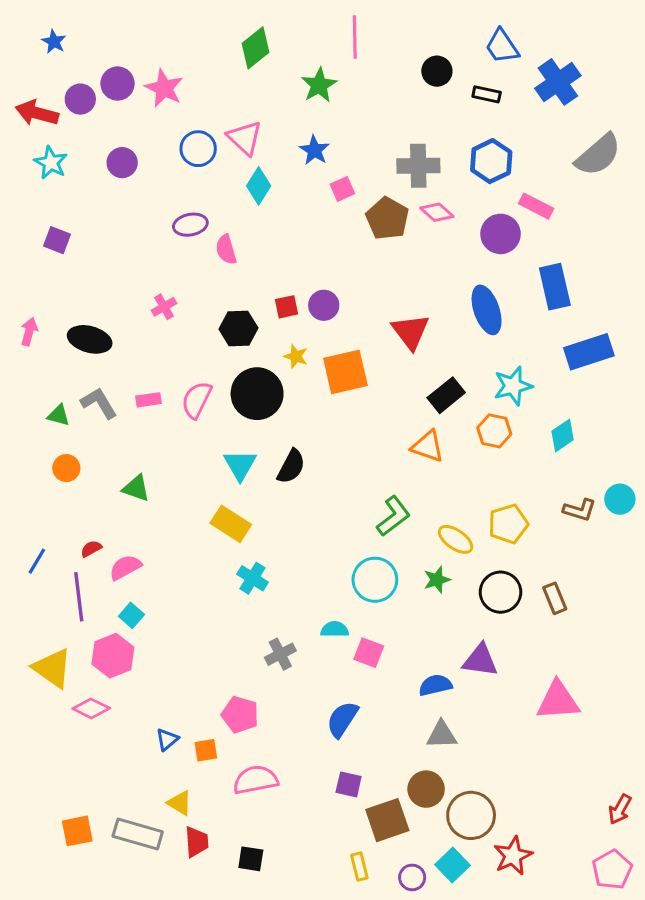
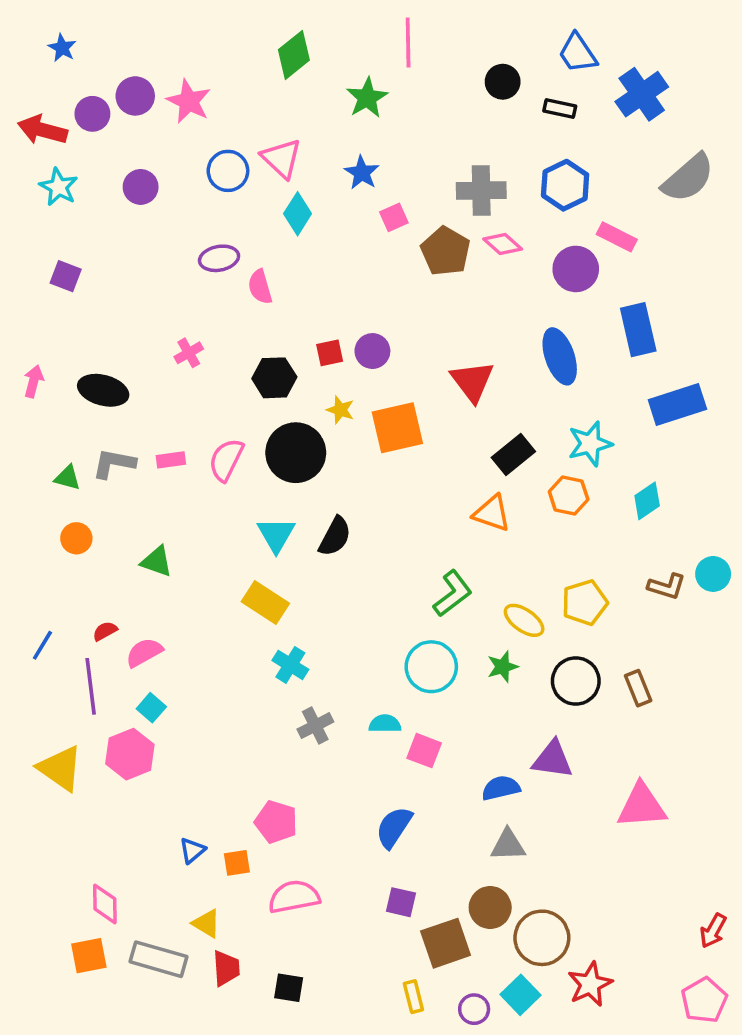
gray L-shape: (99, 403) -> (114, 463), turned -48
gray cross: (280, 654) -> (315, 726), moved
pink diamond: (91, 708) -> (105, 904), moved, turned 63

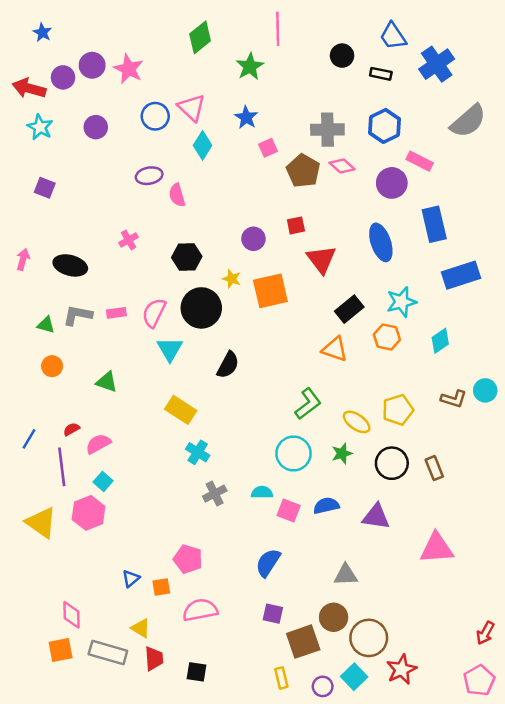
red square: (330, 353) -> (296, 225), moved
cyan triangle: (276, 535) -> (170, 349), moved
blue semicircle: (501, 788) -> (326, 506), moved

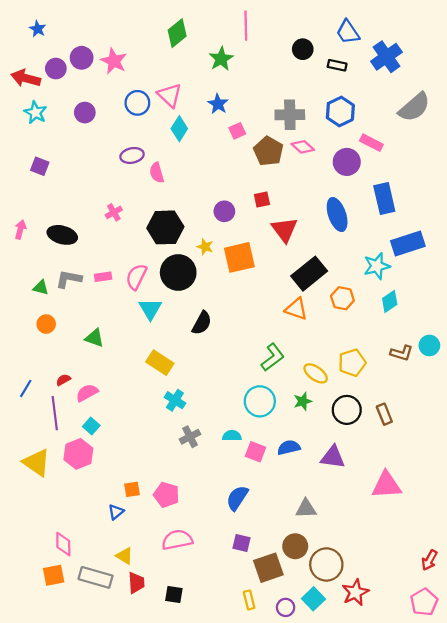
black hexagon: (187, 257) -> (165, 227), size x1.4
cyan star: (401, 302) -> (377, 266), moved
black rectangle: (349, 309) -> (309, 274), size x1.4
orange square: (161, 587) -> (132, 489), moved

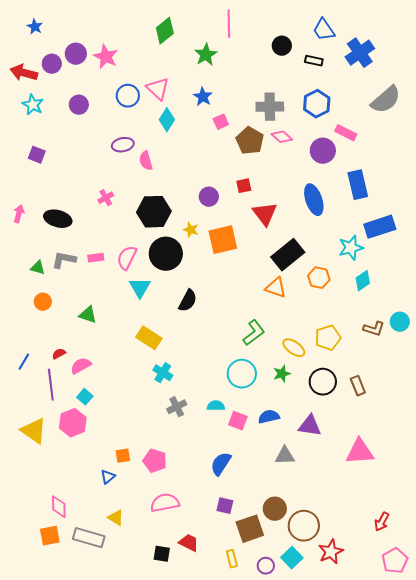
gray triangle: (306, 509) -> (285, 456), moved
red arrow: (429, 560) -> (382, 522), moved
red trapezoid: (136, 583) -> (189, 543), moved, turned -60

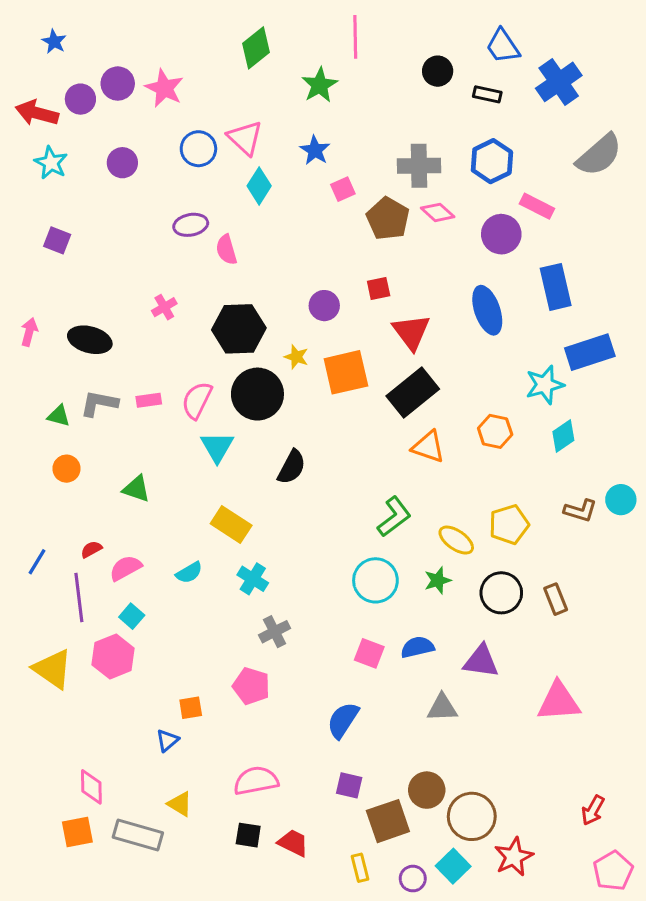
black rectangle: (288, 255) -> (413, 393), moved
cyan semicircle: (216, 406) -> (189, 573), moved, turned 150
pink pentagon: (155, 461) -> (251, 686), moved
black square: (162, 554) -> (248, 835), moved

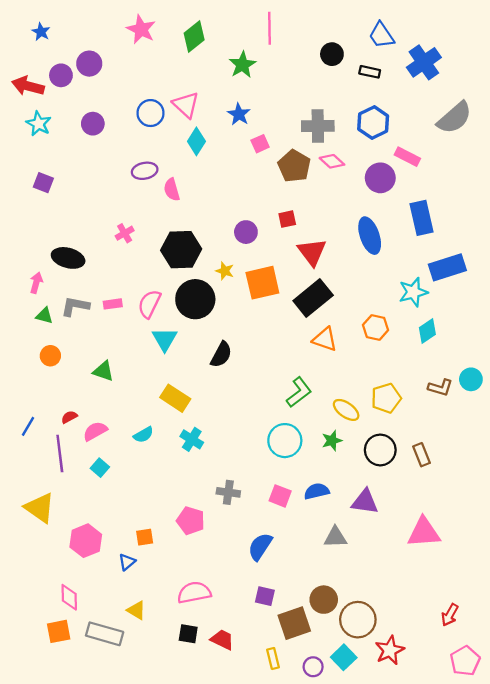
pink star: (164, 88) -> (141, 29), moved
pink arrow: (29, 332) -> (36, 283), moved
gray cross: (275, 632) -> (228, 492), moved, turned 35
pink hexagon: (113, 656) -> (86, 541), moved

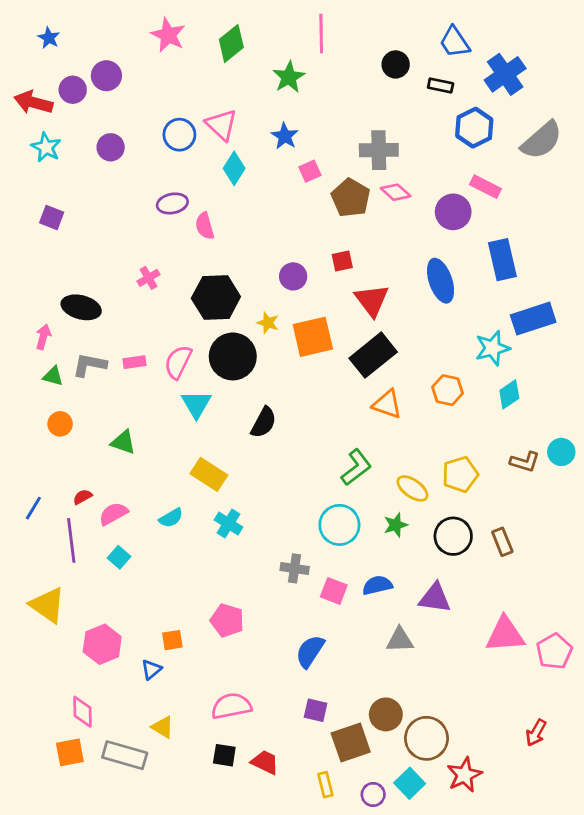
blue hexagon: (373, 122) -> (474, 128), moved
gray cross: (228, 492) -> (295, 568), moved
pink pentagon: (465, 661) -> (554, 651), moved

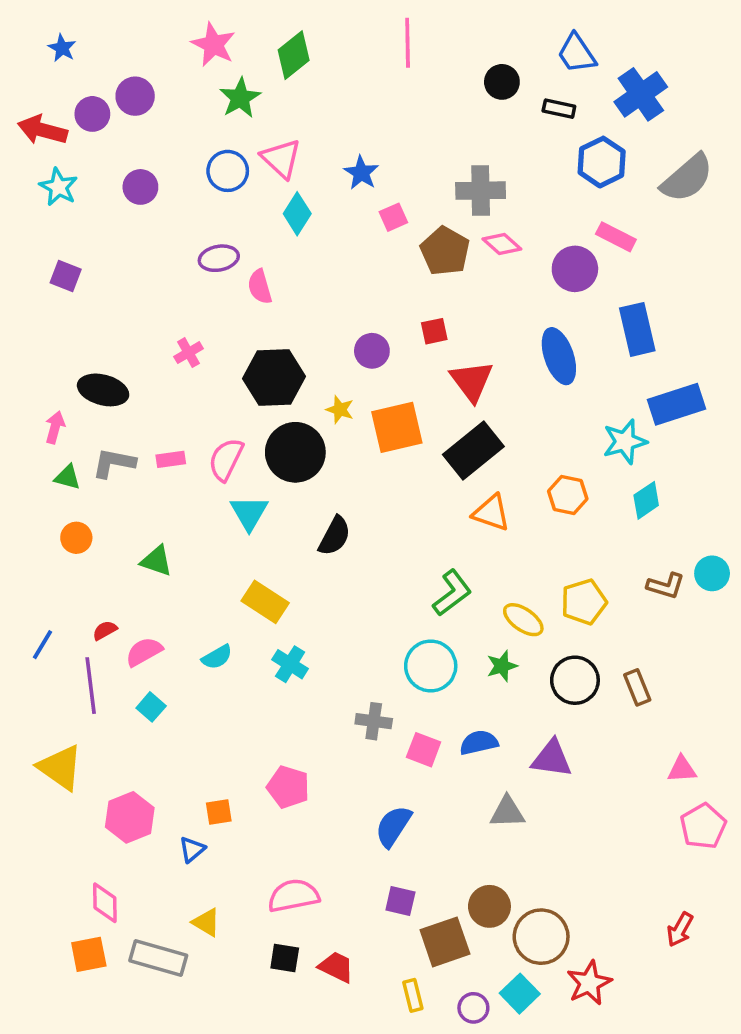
green star: (289, 77) -> (240, 98), moved
pink triangle: (505, 634) -> (682, 769), moved, size x0.6

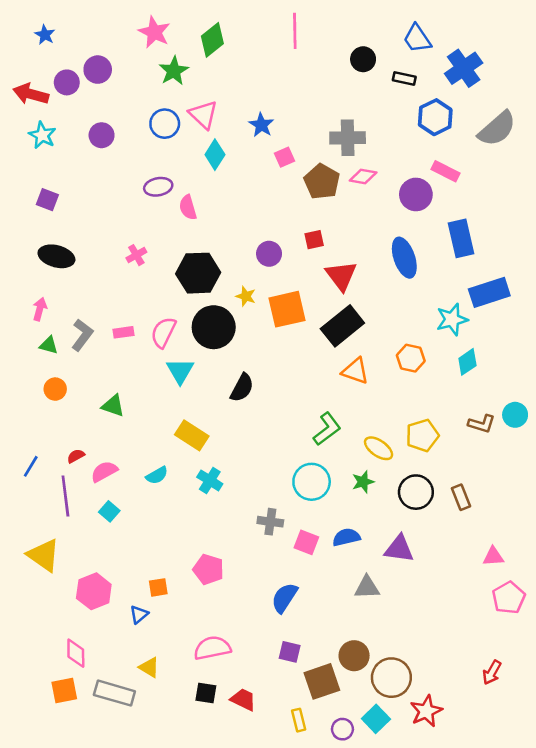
pink diamond: (502, 244) -> (363, 176), turned -32
black ellipse: (103, 390) -> (56, 256), moved
gray L-shape: (114, 463) -> (82, 335), turned 116

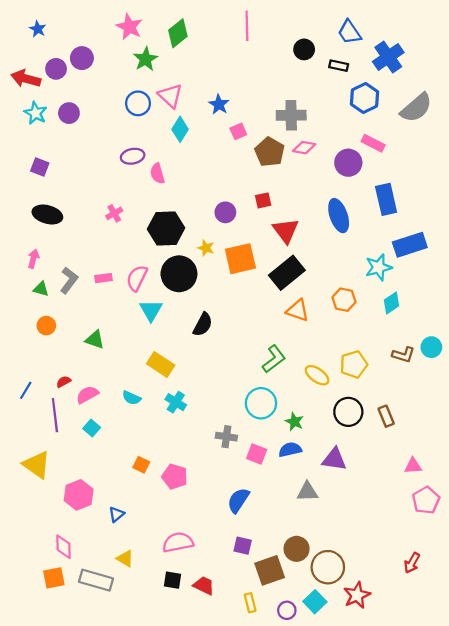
purple circle: (102, 135) -> (69, 113), moved
cyan semicircle: (157, 475) -> (132, 398), turned 54
green star: (363, 482) -> (294, 422), moved, turned -30
orange square: (158, 587) -> (141, 465), moved, turned 35

